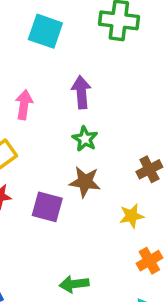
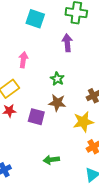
purple arrow: (81, 92) -> (67, 43), moved
yellow star: (132, 216) -> (83, 122), size x1.5

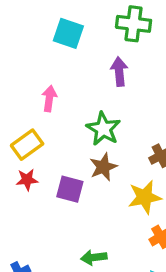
green star: (57, 79) -> (103, 129), size x1.5
brown star: (57, 103) -> (103, 167), turned -30

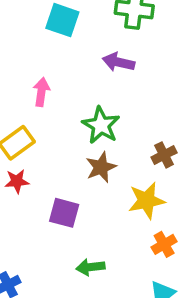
purple arrow: (119, 72) -> (118, 62), turned -72
purple square: (70, 189) -> (64, 213), moved

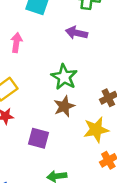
pink arrow: (41, 92) -> (16, 43), moved

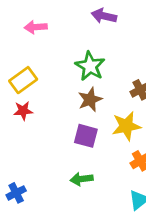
pink arrow: (16, 43) -> (36, 27), turned -102
purple square: (38, 138) -> (86, 136), moved

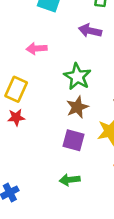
pink arrow: (36, 27) -> (37, 49), moved
yellow rectangle: (23, 80) -> (16, 89), turned -30

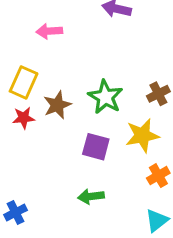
green star: (77, 77) -> (105, 97), moved
brown star: (77, 107) -> (57, 105), moved

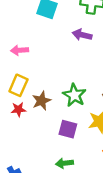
pink arrow: (49, 31) -> (20, 50), moved

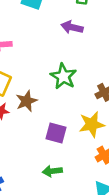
green star: (74, 95) -> (63, 76), moved

